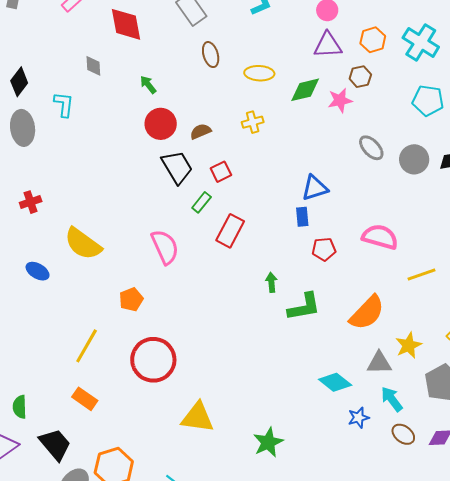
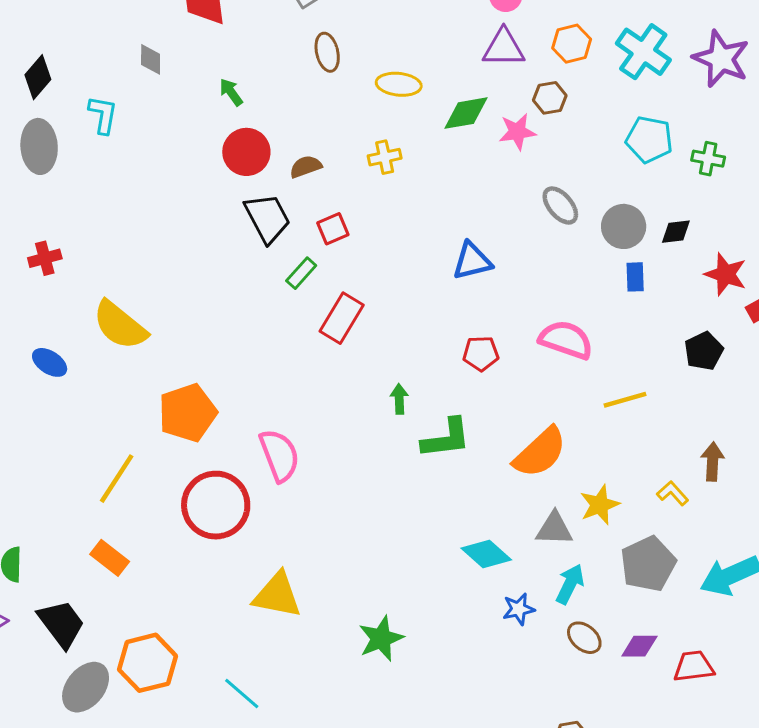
blue rectangle: (302, 217) -> (635, 277), moved
pink semicircle: (165, 247) -> (279, 455), moved
orange pentagon: (131, 299) -> (188, 413), size x1.6
cyan arrow: (392, 399) -> (570, 584), turned 60

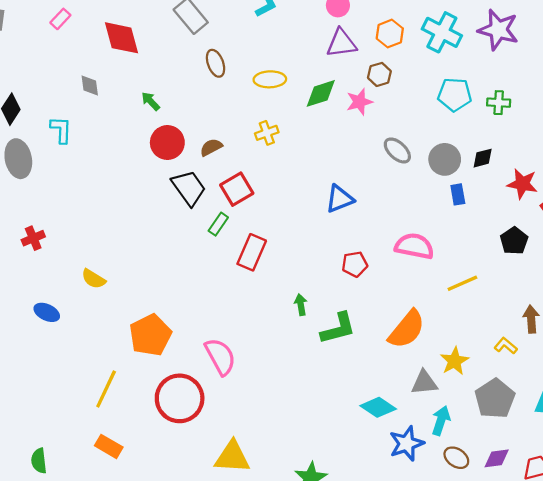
red square: (333, 229) -> (237, 189), size x1.4
yellow semicircle: (120, 325) -> (94, 279), size x0.6
blue star: (519, 609) -> (407, 444), size x1.5

